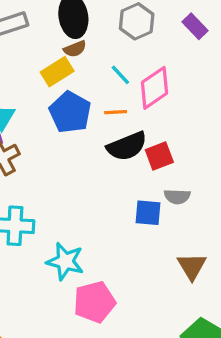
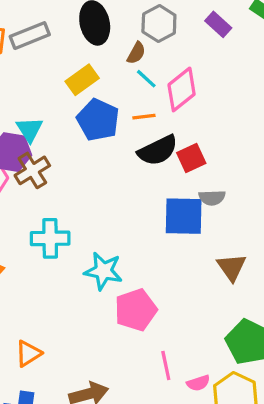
brown semicircle: (75, 49) -> (136, 53), moved, turned -35
blue square: (148, 213) -> (184, 216), size x1.5

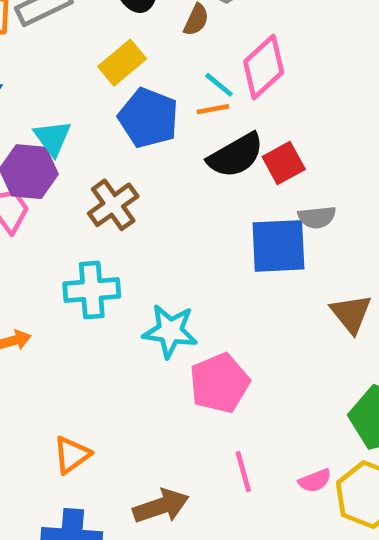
cyan line: (146, 79) -> (219, 85), moved
brown cross: (32, 170) -> (113, 205), moved
pink line: (166, 366) -> (243, 472), moved

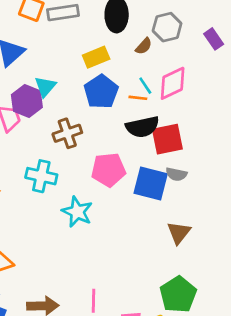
red square: (284, 163) -> (167, 139), size x1.4
pink pentagon: (219, 383) -> (108, 170), moved

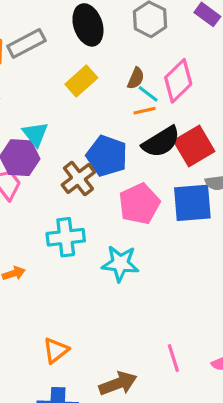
brown semicircle: (144, 46) -> (136, 78), moved
blue pentagon: (101, 92) -> (107, 156), moved

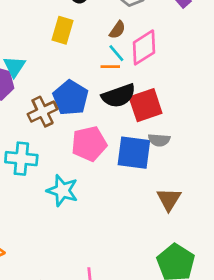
brown semicircle: (136, 78) -> (117, 30), moved
yellow rectangle: (81, 81) -> (63, 30), turned -44

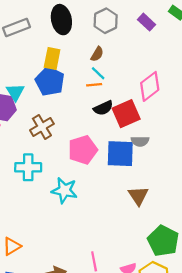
pink diamond: (144, 47) -> (150, 86), moved
black semicircle: (119, 96) -> (103, 108), size x0.7
blue pentagon: (71, 98) -> (50, 81), moved
brown triangle: (169, 199) -> (138, 196), moved

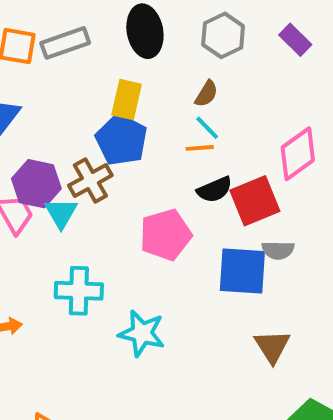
cyan triangle: (15, 92) -> (61, 213), moved
brown cross: (42, 127) -> (90, 180), moved
pink pentagon: (83, 150) -> (166, 235), moved

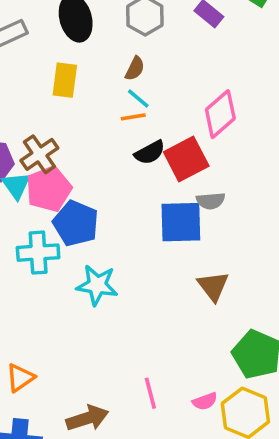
blue pentagon: (121, 140) -> (76, 223), moved
pink pentagon: (166, 235) -> (49, 189), moved

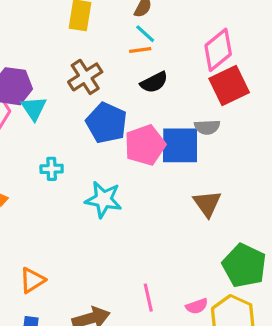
brown cross: (39, 154) -> (85, 77), moved
red square: (186, 159) -> (229, 86), moved
pink pentagon: (49, 189) -> (145, 145), moved
blue pentagon: (76, 223) -> (107, 123), moved
cyan cross: (38, 253) -> (52, 169), size x0.6

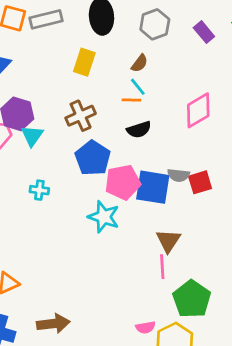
red square: (229, 86) -> (200, 182), moved, size x0.7
cyan star: (103, 199) -> (104, 217), moved
pink line: (148, 298) -> (162, 267), moved

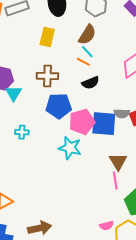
brown semicircle: (140, 63) -> (87, 35), size x1.5
orange line: (131, 100) -> (83, 62), turned 32
brown cross: (81, 116) -> (47, 76), turned 30
blue pentagon: (93, 158) -> (59, 106), turned -30

